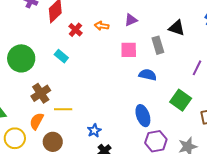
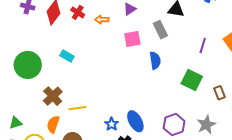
red cross: (75, 30) -> (78, 12), moved
blue semicircle: (148, 75) -> (155, 60), turned 78
blue ellipse: (143, 116) -> (135, 121), moved

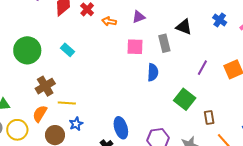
blue star: (112, 124) -> (76, 124), moved

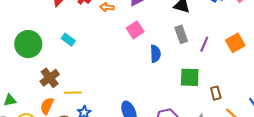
gray rectangle: (164, 43) -> (181, 34), moved
pink square: (135, 47) -> (135, 30), turned -30
green square: (185, 99) -> (190, 77), turned -30

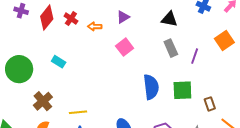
orange square: (235, 43) -> (224, 40), moved
blue semicircle: (155, 54) -> (151, 87), moved, size x1.4
yellow line: (73, 93) -> (78, 112), moved

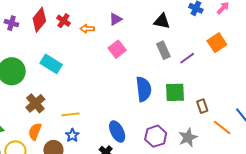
purple cross: (21, 11) -> (11, 23), moved
purple line: (195, 56) -> (187, 58), turned 35
cyan rectangle: (59, 62) -> (51, 64), size x1.5

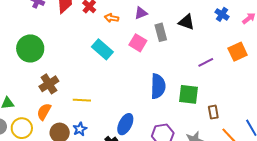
pink square: (117, 49) -> (138, 43), turned -30
gray rectangle: (163, 50) -> (161, 32), moved
cyan rectangle: (51, 64) -> (102, 49), moved
blue ellipse: (117, 131) -> (125, 124), turned 45
blue star: (72, 135) -> (80, 129), moved

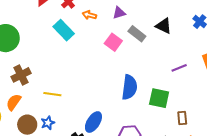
gray rectangle: (161, 32) -> (137, 34), turned -42
cyan rectangle: (102, 49) -> (64, 30), moved

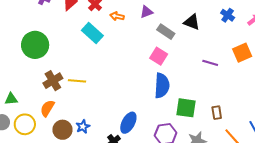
pink square: (113, 42) -> (159, 56), moved
purple line: (179, 68) -> (210, 63), turned 42
yellow line: (52, 94) -> (77, 81), moved
green square: (159, 98) -> (186, 108), moved

